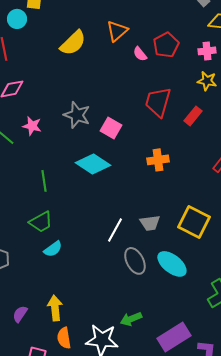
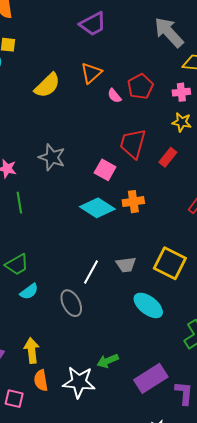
pink square: (111, 128) -> (105, 170), moved
cyan diamond: (93, 164) -> (97, 208), moved
green line: (44, 181) -> (19, 203), moved
gray ellipse: (135, 261) -> (71, 303), moved

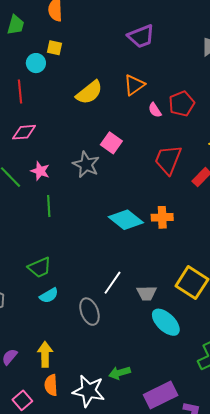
pink square: (105, 170) -> (111, 143), moved
gray trapezoid: (126, 265) -> (147, 293), moved
pink square: (14, 399) -> (22, 400), turned 30

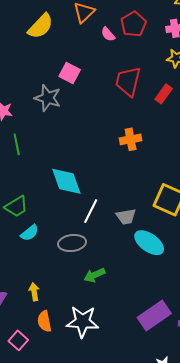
cyan diamond: (126, 220) -> (66, 181), moved, turned 40
gray ellipse: (89, 312) -> (72, 243), turned -68
yellow arrow: (45, 354) -> (34, 292), size x0.7
green arrow: (120, 373) -> (94, 275), moved

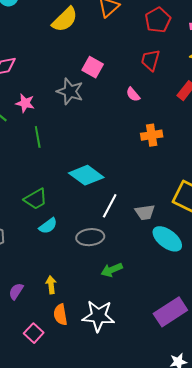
pink semicircle: (108, 34) -> (133, 94), moved
red trapezoid: (128, 81) -> (150, 60), moved, size x0.7
cyan diamond: (66, 181) -> (86, 175), turned -36

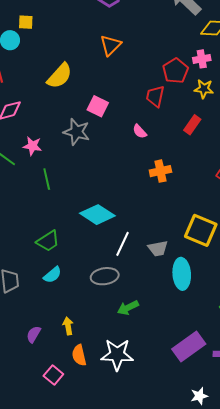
yellow semicircle: (65, 19) -> (60, 76), moved
red pentagon: (158, 20) -> (176, 71), moved
cyan semicircle: (48, 226) -> (52, 275), moved
cyan ellipse: (167, 239) -> (182, 274), turned 52

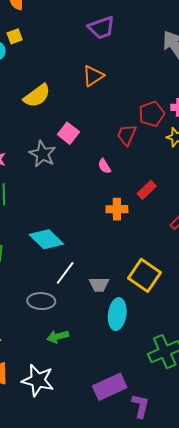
yellow square: (26, 22) -> (15, 36), turned -35
red rectangle: (192, 125) -> (147, 190), moved

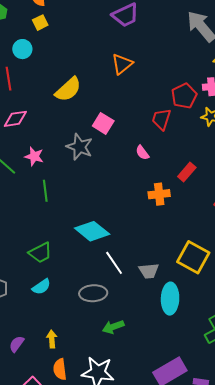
yellow square: (15, 36) -> (40, 23), moved
white line: (65, 273) -> (114, 263), turned -65

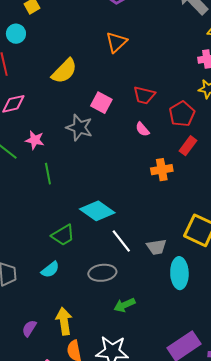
red pentagon: (184, 96) -> (182, 114), moved
red trapezoid: (161, 119) -> (144, 95), moved, turned -90
green trapezoid: (40, 253) -> (63, 235), moved
yellow arrow: (52, 339) -> (64, 321), size x1.5

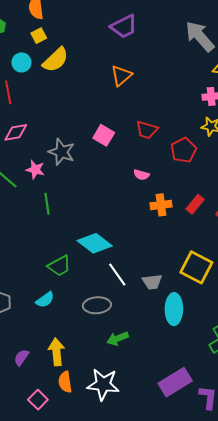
yellow semicircle: (64, 71) -> (56, 60), moved
gray star: (79, 127) -> (62, 152), moved
pink semicircle: (142, 129) -> (141, 175), moved, turned -35
red rectangle: (188, 146) -> (195, 204), moved

